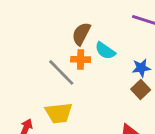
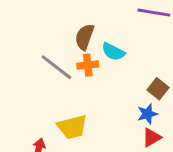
blue star: (141, 68) -> (147, 114), moved
gray line: (61, 72) -> (56, 67), moved

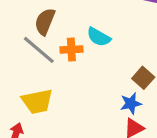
brown semicircle: (85, 37) -> (45, 22), moved
yellow trapezoid: (72, 127) -> (37, 101), moved

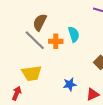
cyan semicircle: (99, 37) -> (74, 34), turned -140
blue star: (131, 103) -> (70, 84), moved

